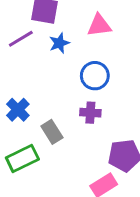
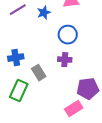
blue cross: (18, 110) -> (16, 58), turned 35
green rectangle: (22, 159) -> (19, 91), turned -40

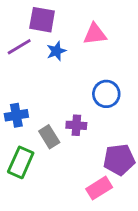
blue circle: (68, 35) -> (106, 94), moved
purple cross: (65, 60) -> (76, 125), moved

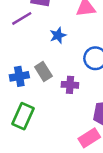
blue star: (56, 51) -> (58, 35), moved
gray rectangle: (49, 137) -> (43, 72), moved

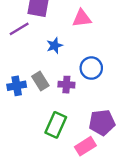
purple cross: (70, 85) -> (66, 85), moved
green rectangle: (23, 116) -> (56, 125), moved

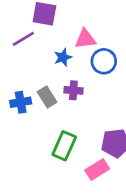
pink triangle: (82, 18) -> (85, 39), moved
blue circle: (91, 68) -> (104, 61), moved
purple cross: (66, 85) -> (73, 90), moved

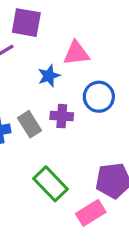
blue circle: (104, 61) -> (99, 97), moved
green rectangle: (64, 146) -> (50, 184), turned -68

